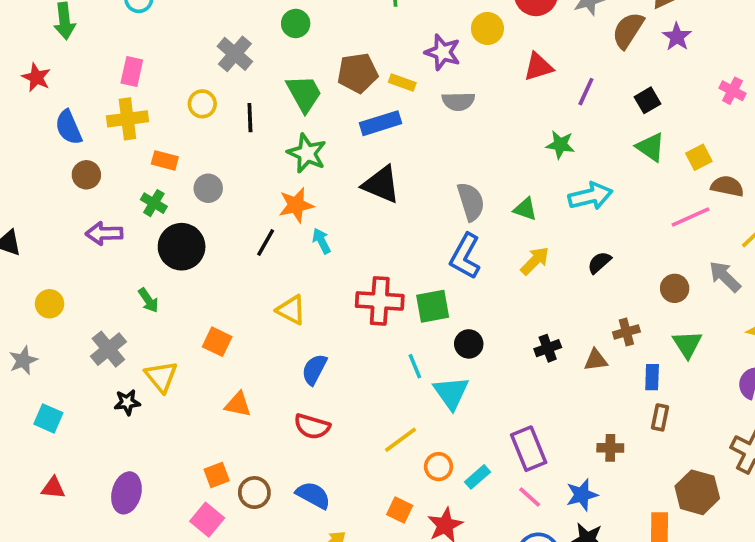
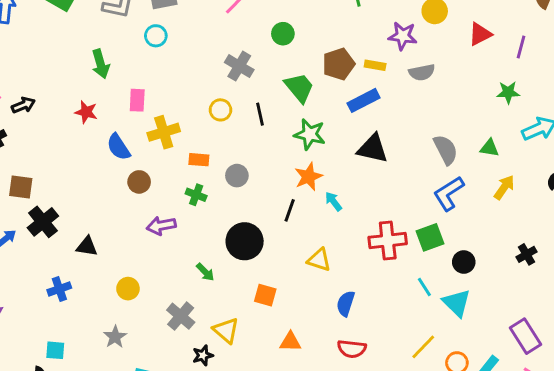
pink rectangle: (132, 71) -> (137, 100), moved
black circle: (182, 247) -> (245, 241), moved
blue L-shape: (465, 256) -> (449, 193), turned 39

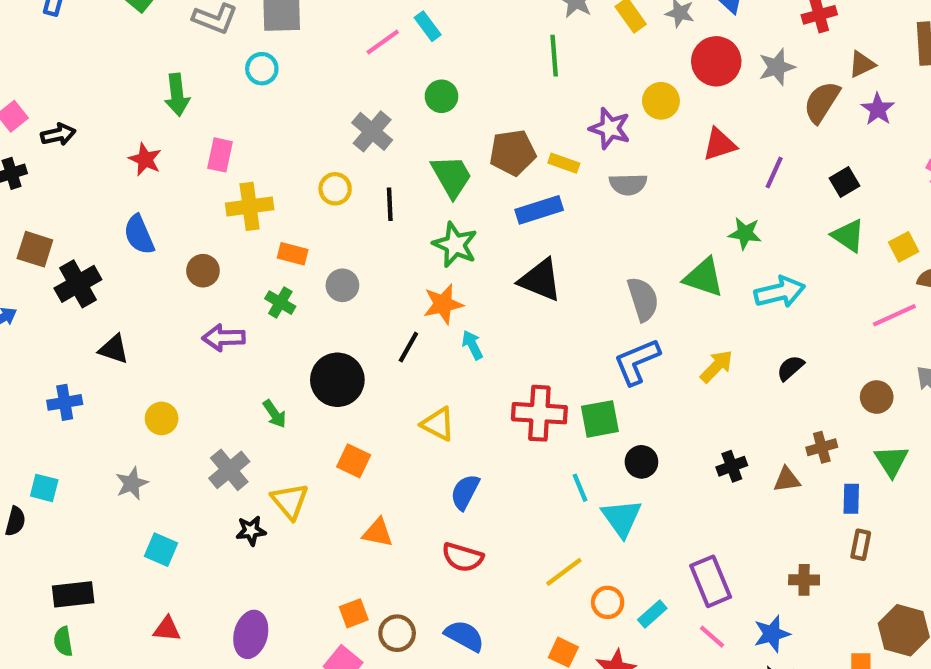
blue semicircle: (118, 147) -> (139, 235), moved
green triangle: (489, 148) -> (704, 277), moved, size x1.5
black cross: (43, 222) -> (78, 284), moved

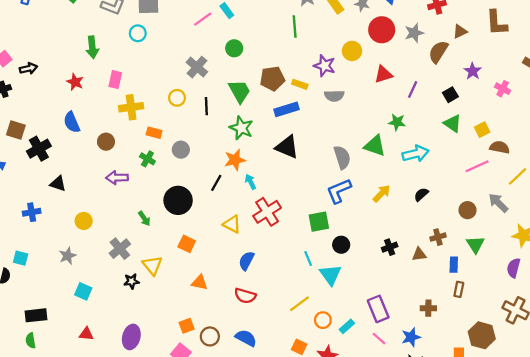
purple star: (878, 109) -> (473, 71), moved
red cross: (539, 413) -> (267, 212), moved, turned -36

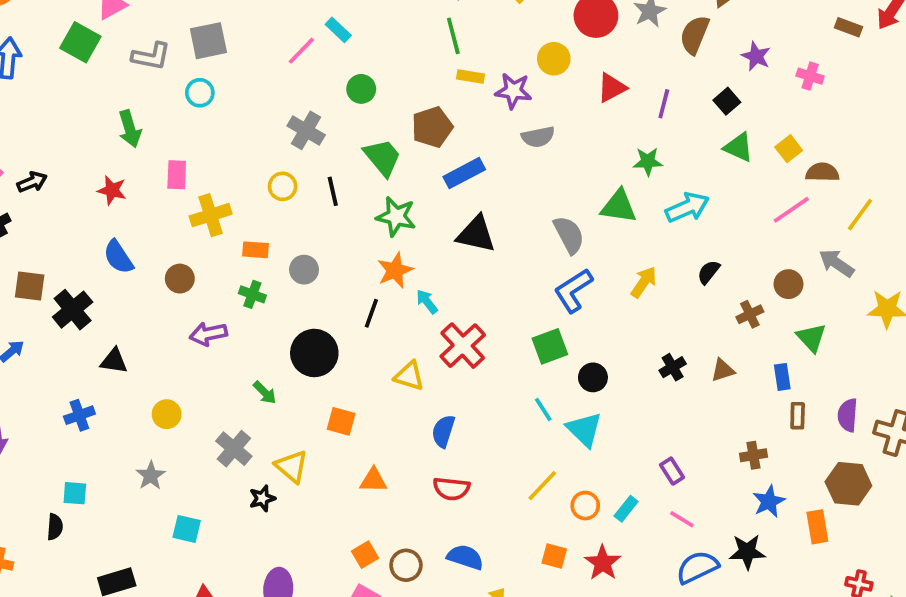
yellow rectangle: (300, 84) -> (471, 76), moved
brown cross: (438, 237) -> (750, 314), moved
purple semicircle: (514, 268) -> (848, 415), moved
purple rectangle: (378, 309) -> (672, 471), size x0.6
blue star: (411, 337) -> (769, 501), moved

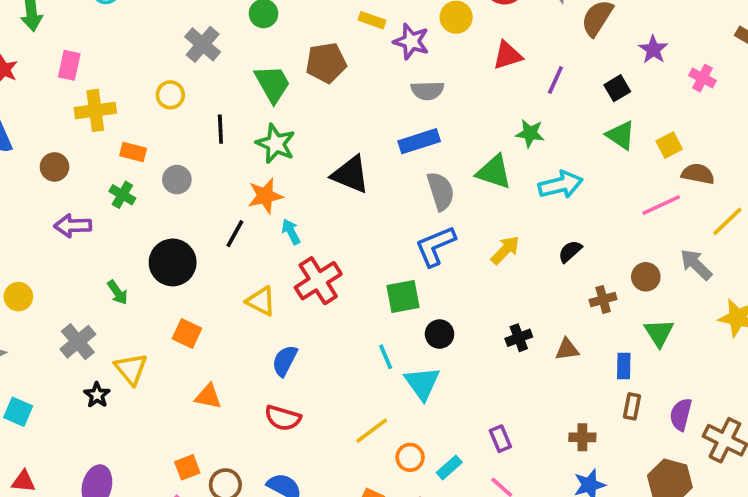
blue rectangle: (464, 173) -> (419, 141), moved
black line: (333, 191) -> (220, 129), moved
black star: (262, 498) -> (97, 395), turned -30

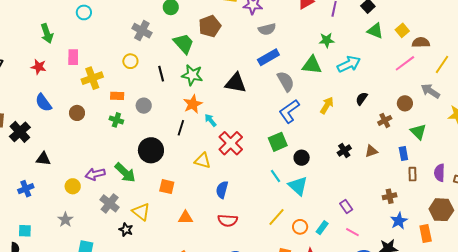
purple arrow: (73, 226) -> (95, 174), moved
green arrow: (118, 292) -> (125, 173), size x1.6

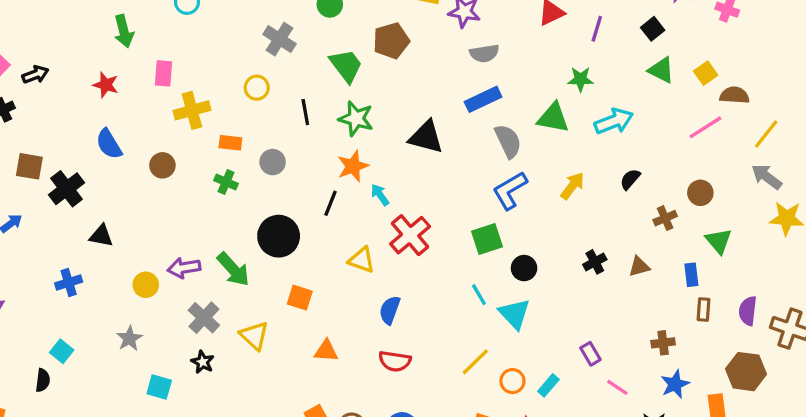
gray arrow: (430, 91) -> (767, 177), moved
black star: (126, 230) -> (203, 362), moved
cyan square: (25, 231) -> (62, 351), turned 32
pink line: (352, 232) -> (617, 387), moved

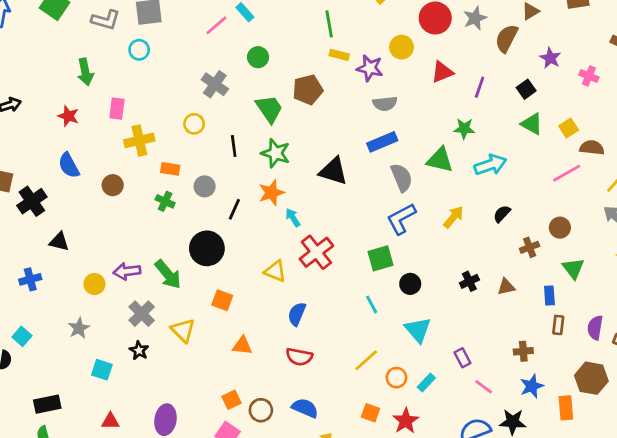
black line: (330, 203) -> (234, 209), moved
cyan triangle: (514, 314) -> (418, 330), moved

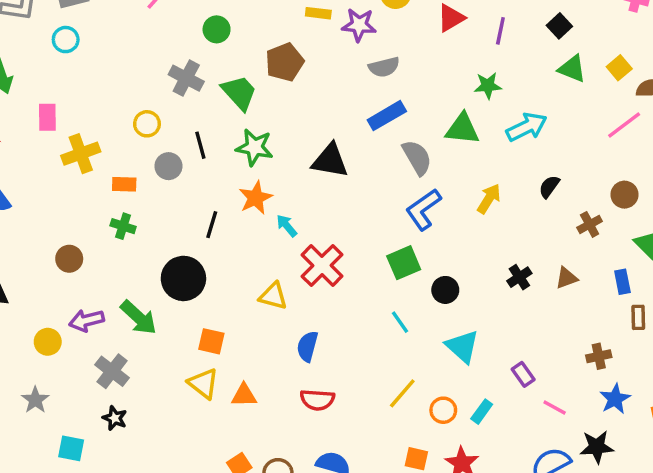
gray cross: (215, 84) -> (186, 78), moved
brown circle: (113, 185) -> (69, 259), moved
gray circle: (205, 186) -> (168, 166), moved
yellow triangle: (183, 330) -> (203, 384), moved

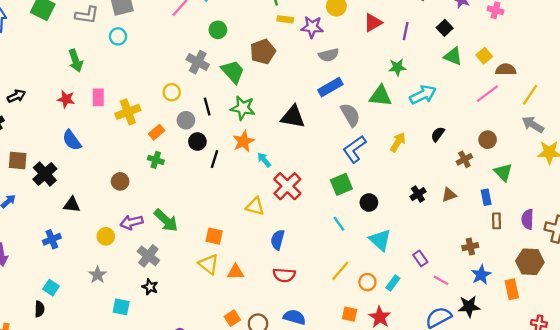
pink rectangle: (47, 117) -> (98, 97), moved
orange rectangle: (124, 184) -> (157, 132), turned -42
black circle: (183, 278) -> (197, 142), moved, size x0.6

